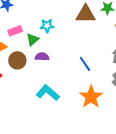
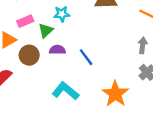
blue line: (85, 64) -> (86, 57), moved

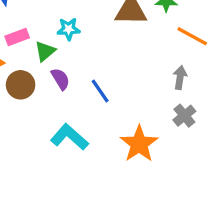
purple semicircle: (57, 50) -> (60, 79), turned 56

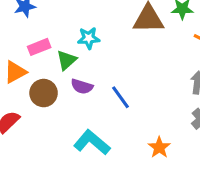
purple semicircle: (60, 79) -> (82, 86), turned 140
orange star: (139, 144) -> (159, 147), size x0.6

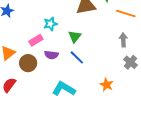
pink rectangle: (39, 47) -> (36, 40), moved
green triangle: (67, 60) -> (75, 36), moved

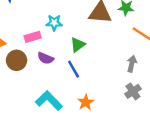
orange star: (107, 85) -> (86, 102), moved

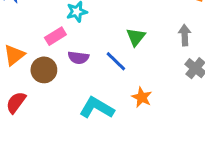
green triangle: (78, 45) -> (136, 37), moved

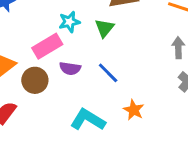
pink rectangle: (55, 36) -> (47, 46), size x1.4
green triangle: (136, 37) -> (104, 28), moved

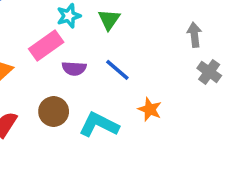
brown circle: (35, 80) -> (54, 111), moved

